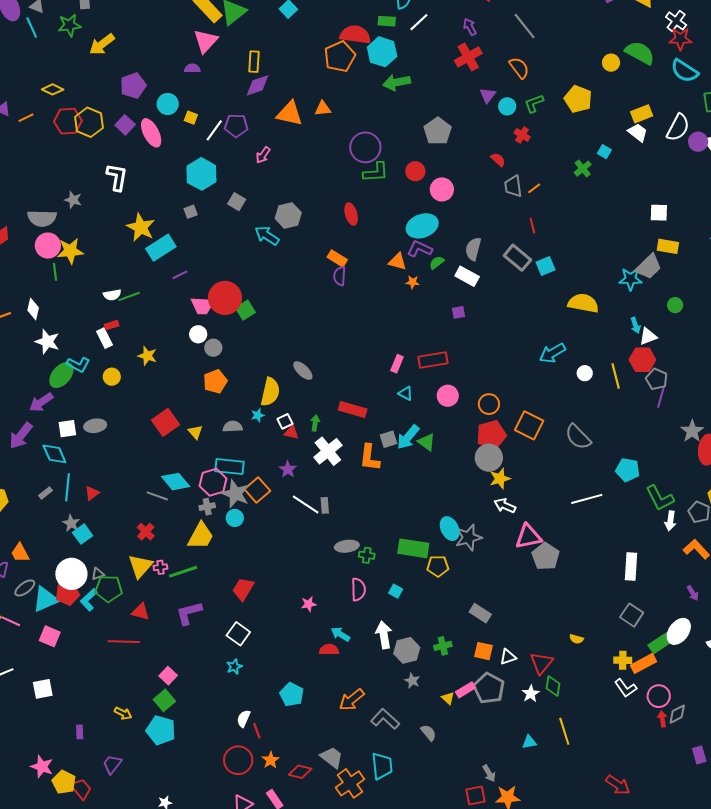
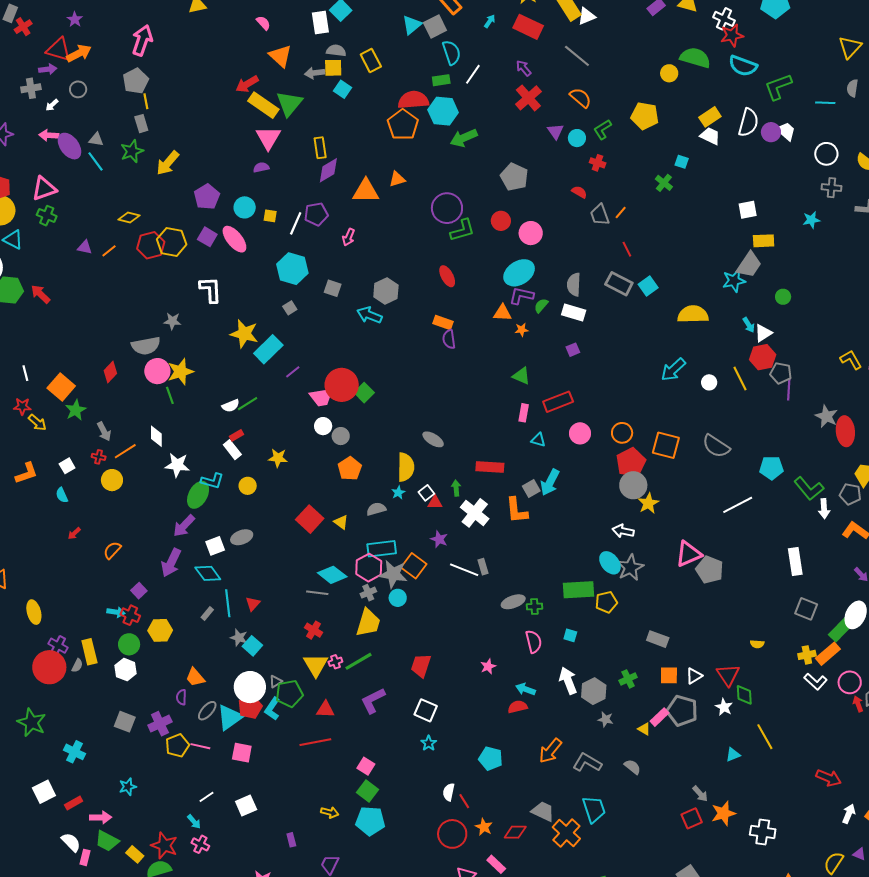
green triangle: (426, 442) -> (521, 376), moved
white arrow: (505, 506) -> (623, 531), moved

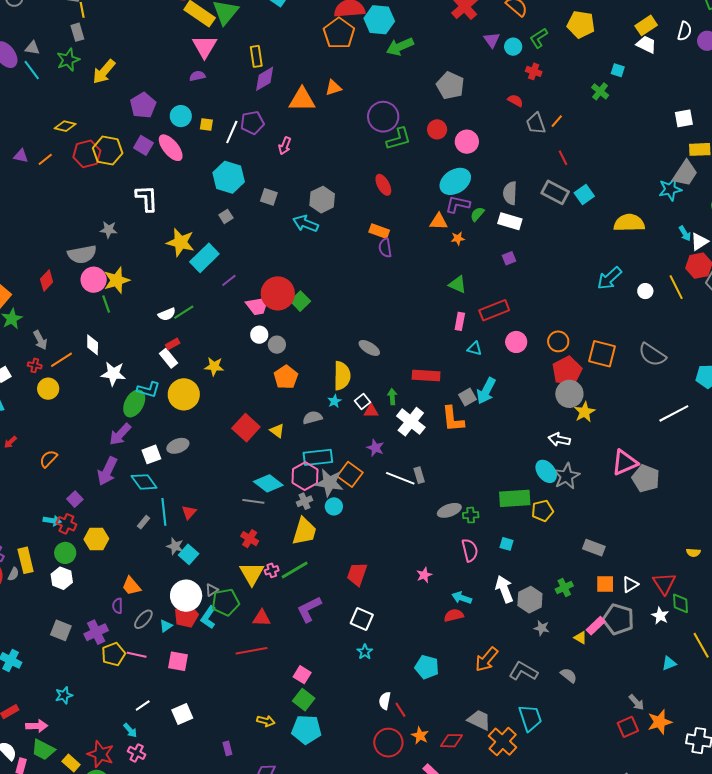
white semicircle: (748, 123) -> (685, 31), size x0.7
yellow circle: (248, 486) -> (184, 394), size x1.8
cyan triangle: (230, 717) -> (166, 626), size x0.5

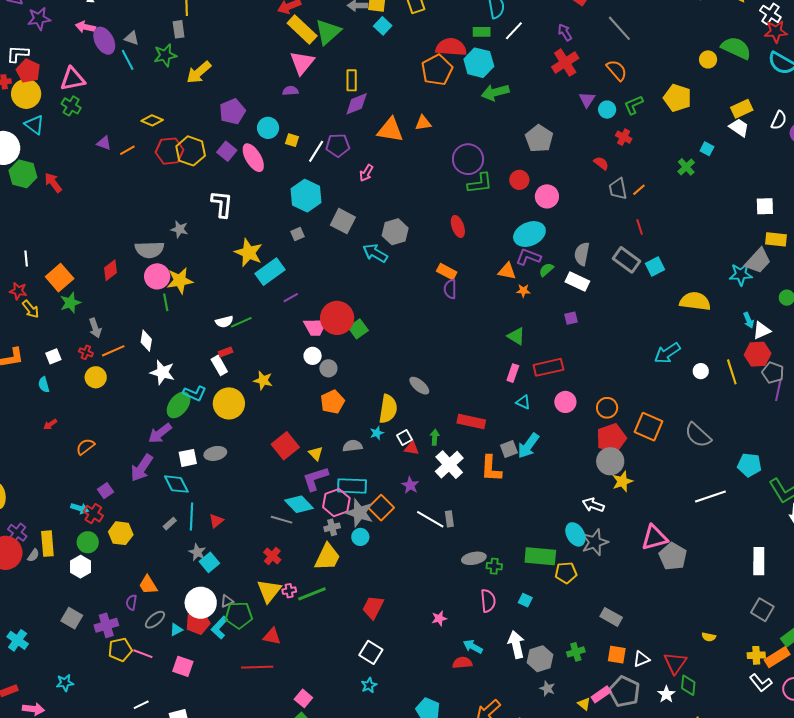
gray square: (269, 197) -> (343, 221), size x1.4
purple L-shape: (309, 609) -> (315, 479), moved

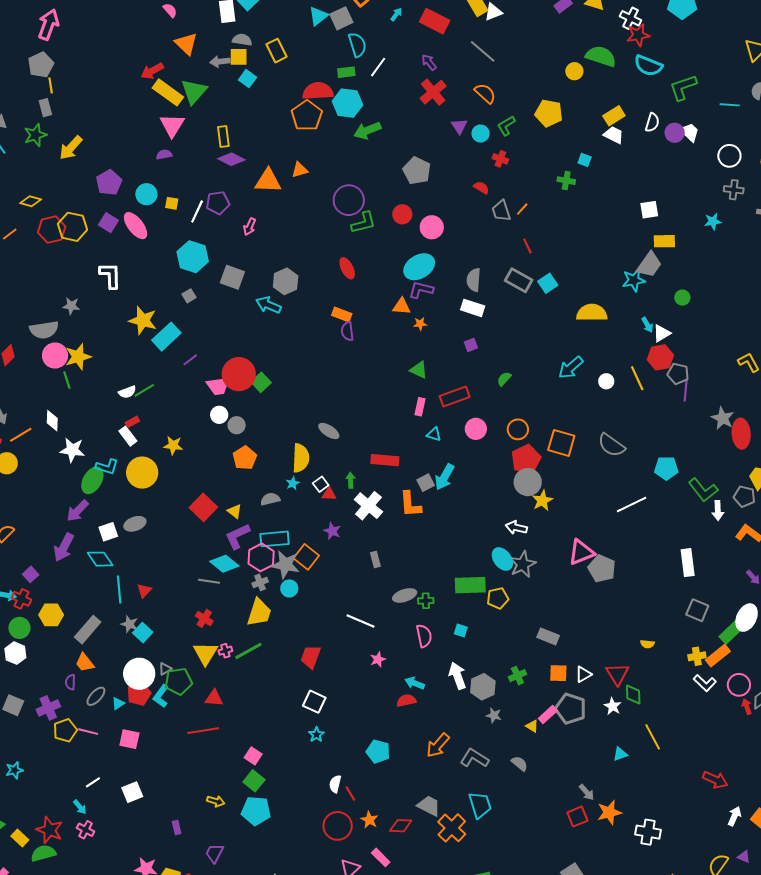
purple diamond: (357, 104) -> (231, 159), turned 56
green cross: (686, 167) -> (566, 181), turned -30
green semicircle: (546, 270) -> (504, 379), moved
white line: (430, 519) -> (360, 621), moved
gray rectangle: (170, 524) -> (88, 630), moved, size x2.0

